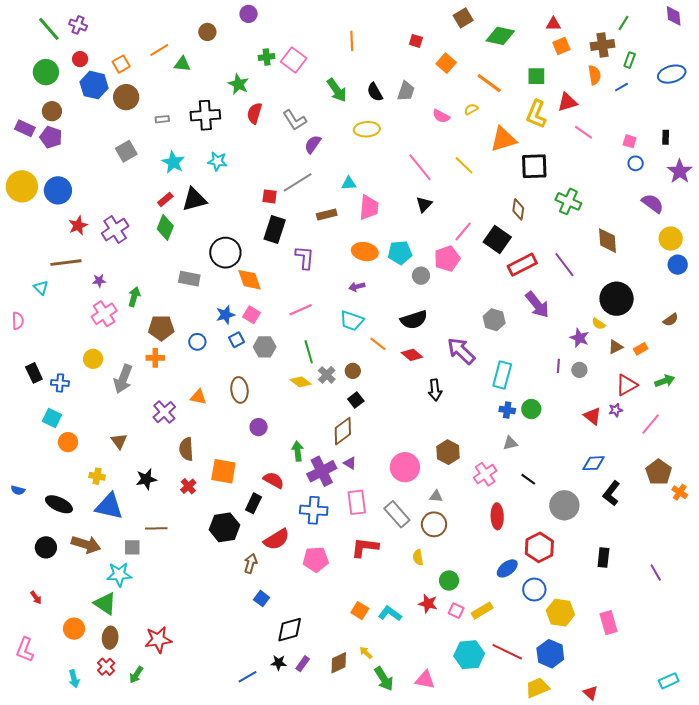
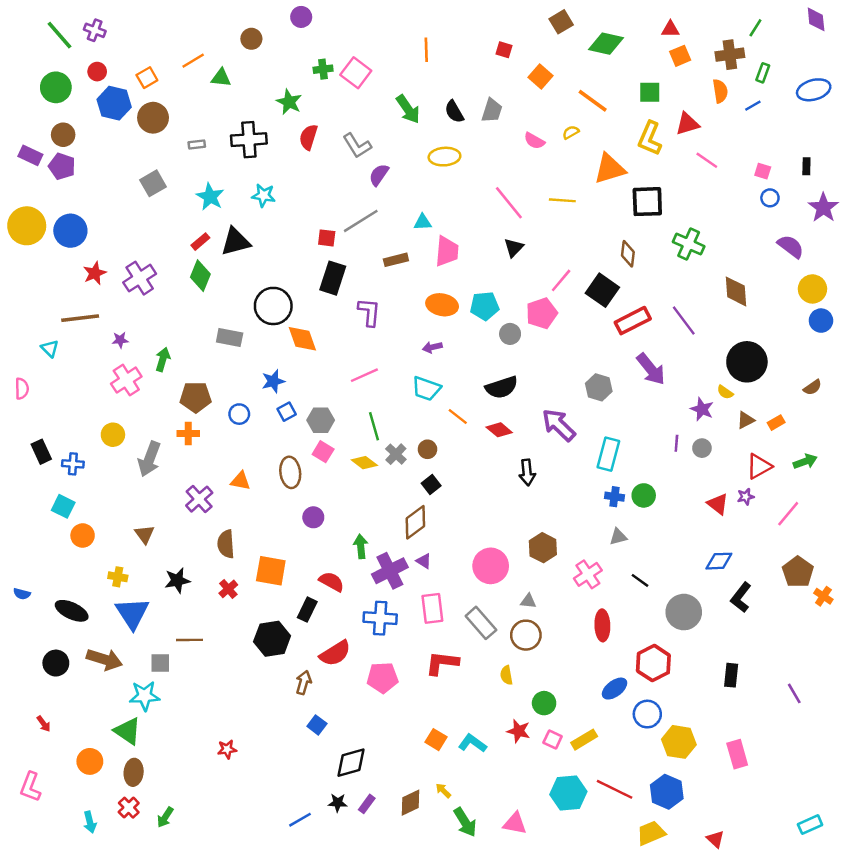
yellow line: (464, 165) -> (562, 200), turned -40
pink square: (252, 315) -> (323, 452), moved
blue triangle: (109, 506) -> (132, 613), turned 44
red star: (158, 640) -> (227, 749), moved, size x0.6

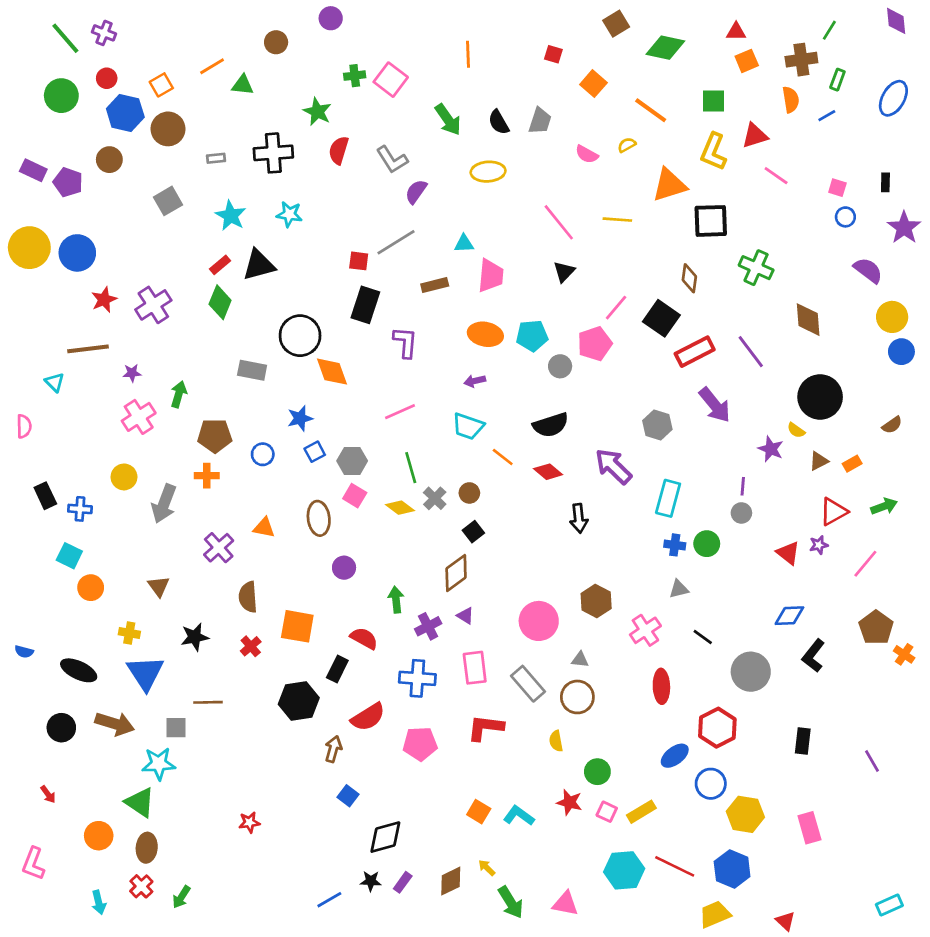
blue ellipse: (814, 90) -> (893, 98), turned -44
brown circle: (63, 135) -> (109, 160), moved
gray circle: (702, 448) -> (741, 513), moved
purple cross: (390, 571) -> (428, 626), size x0.7

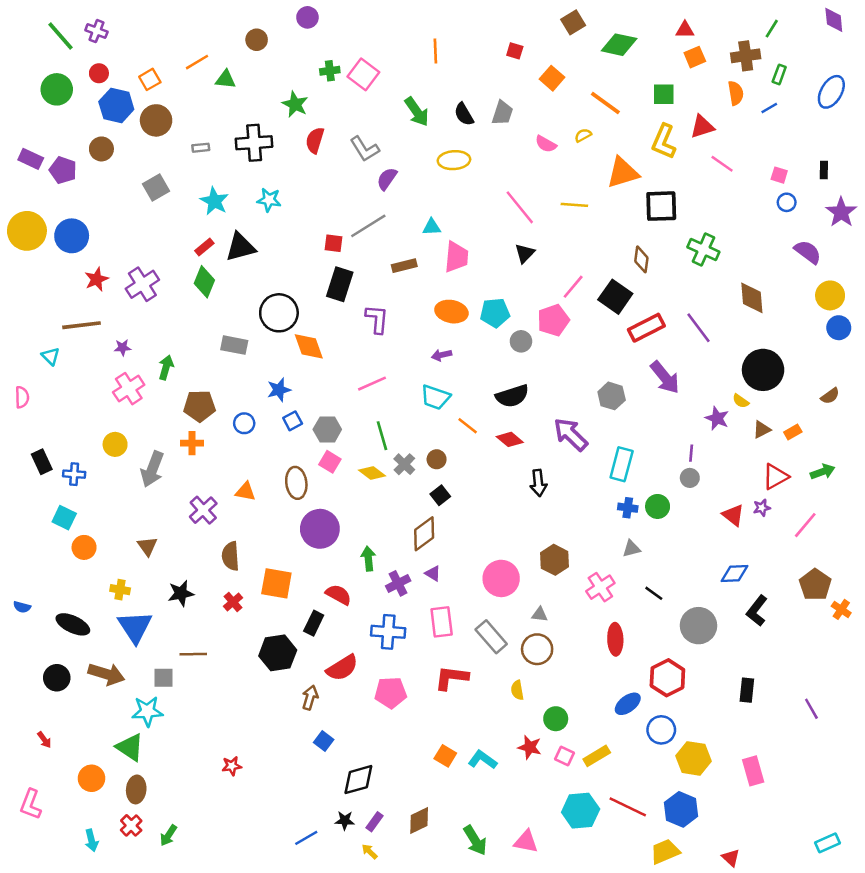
purple circle: (344, 568) -> (320, 529), size x1.8
yellow arrow: (487, 868) -> (370, 852), moved

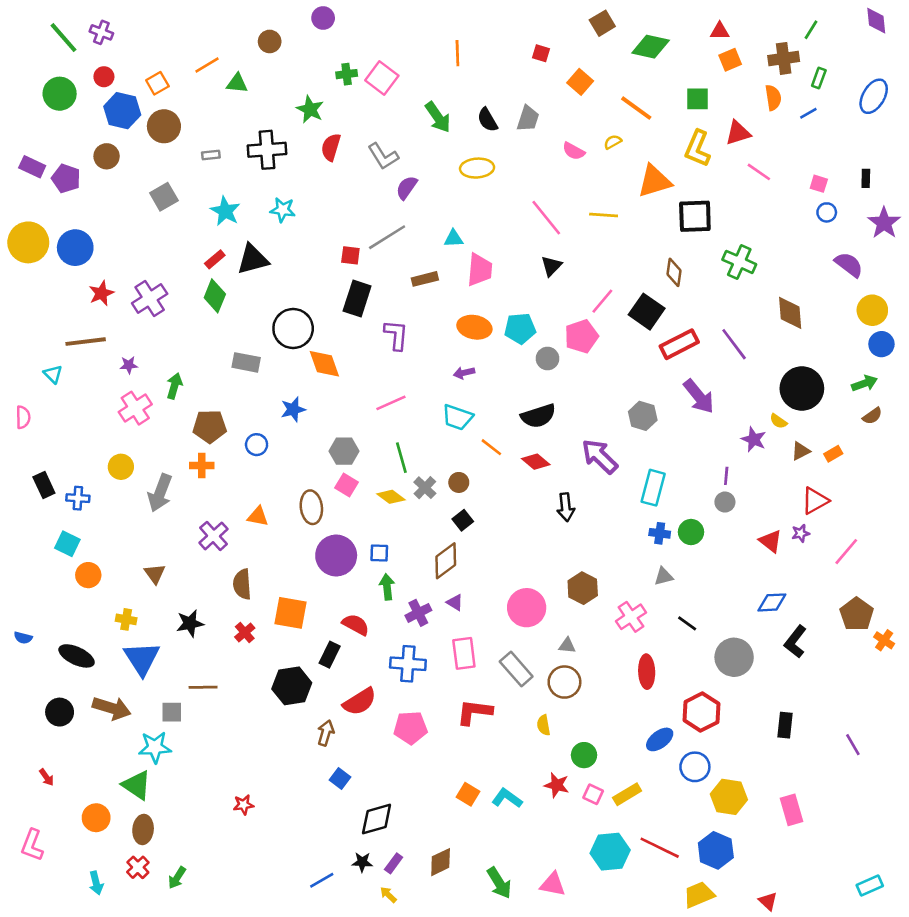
blue square: (293, 421) -> (379, 553), moved, turned 30
green arrow: (823, 472) -> (865, 383), moved

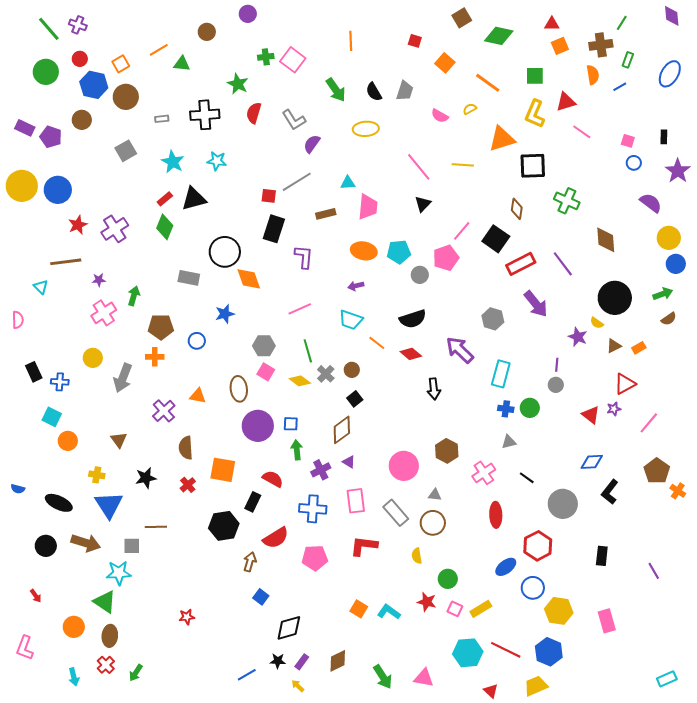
red triangle: (768, 901) -> (491, 691), moved

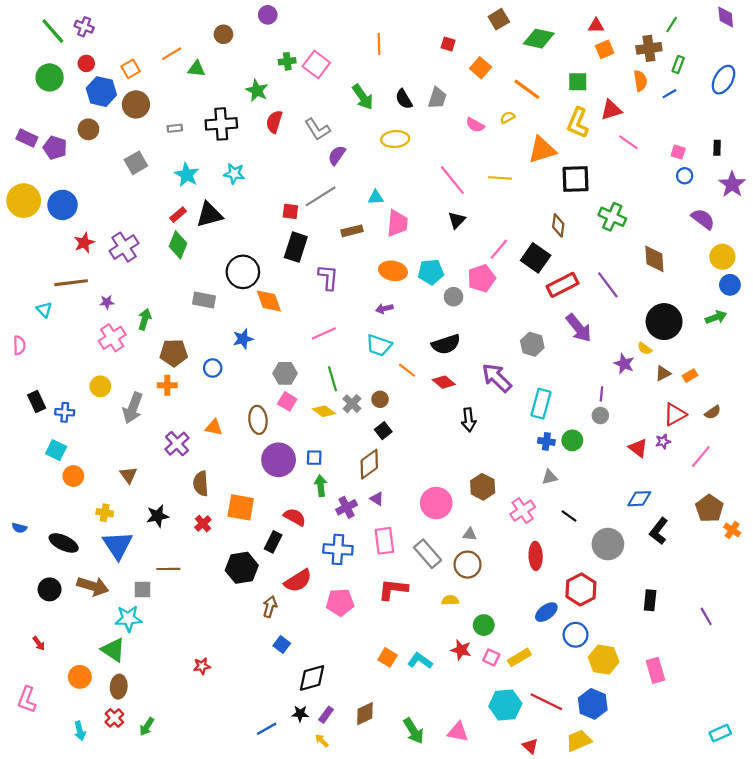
brown semicircle: (669, 319) -> (713, 412), moved
yellow semicircle: (417, 556) -> (450, 600), turned 98

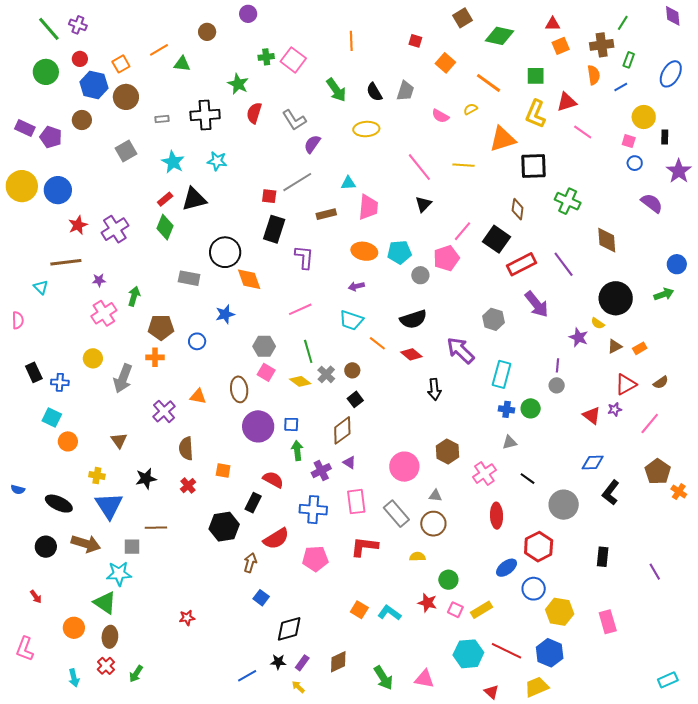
yellow circle: (722, 257) -> (644, 117), moved
orange square: (241, 507) -> (223, 471), size x0.6

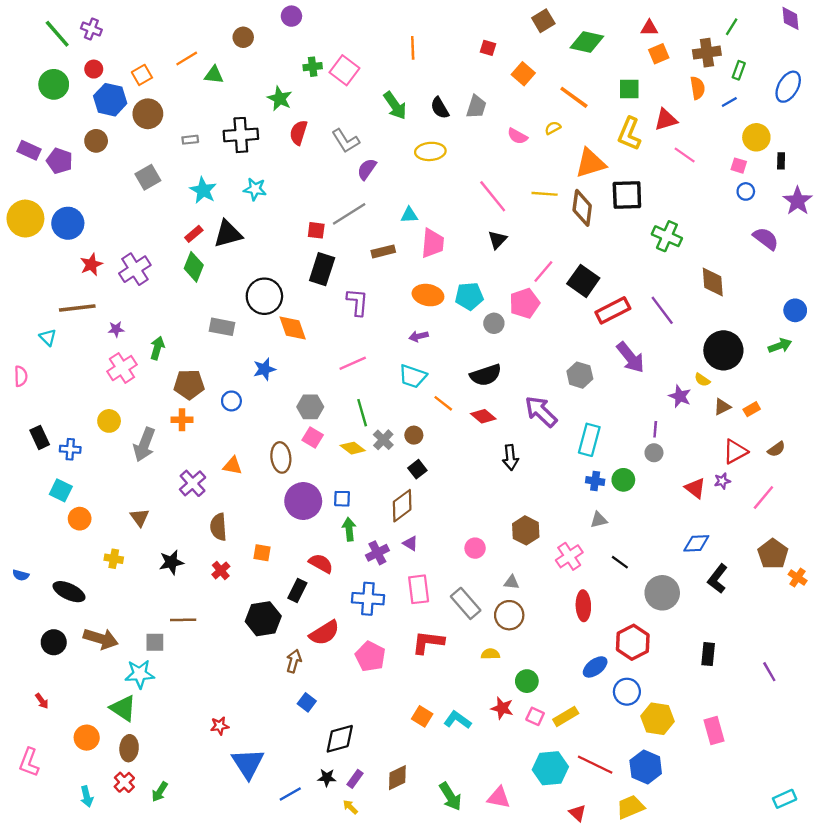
brown diamond: (518, 209) -> (582, 208), moved, size x1.4
pink circle: (404, 467) -> (475, 548), size x0.6
blue triangle: (109, 506) -> (248, 763), moved
pink pentagon: (315, 559) -> (370, 656), turned 30

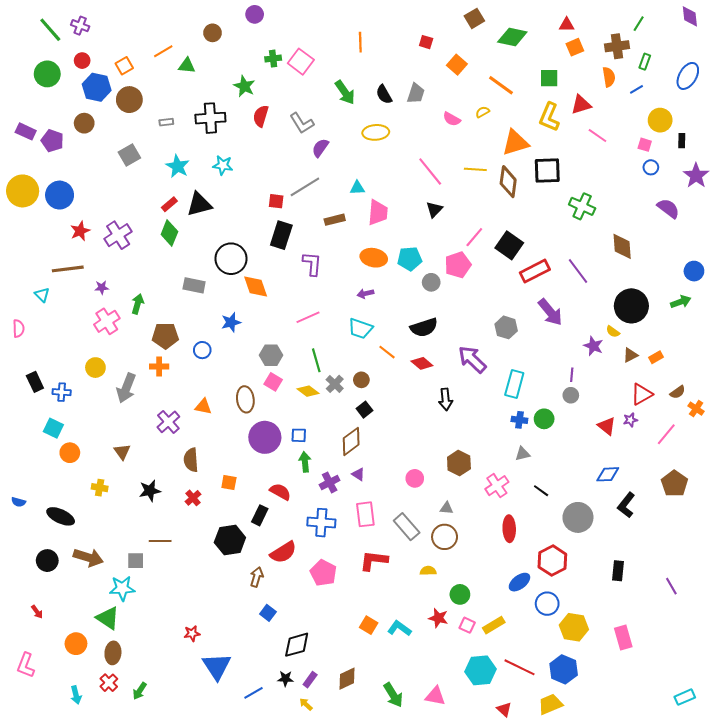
orange cross: (798, 578) -> (696, 409), moved

